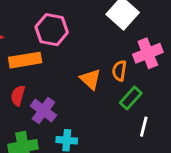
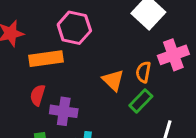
green rectangle: (131, 98) -> (141, 101), moved
purple cross: (43, 111) -> (64, 111), turned -30

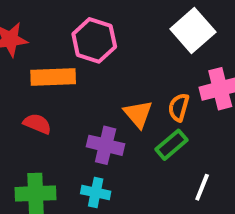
red semicircle: (38, 95) -> (37, 124), turned 90
purple cross: (64, 111) -> (106, 145), moved

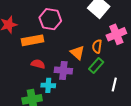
red semicircle: (37, 124) -> (38, 64), moved
cyan cross: (96, 192) -> (48, 85), moved

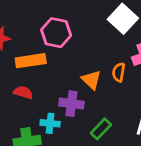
red semicircle: (38, 64) -> (23, 92), moved
green rectangle: (96, 66) -> (101, 129), moved

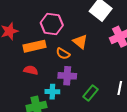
orange semicircle: (119, 72) -> (63, 54), moved, turned -64
orange triangle: (91, 80) -> (80, 42), moved

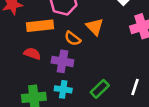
purple cross: (67, 76) -> (62, 61), moved
cyan cross: (52, 92) -> (63, 89), moved

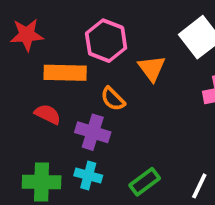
orange triangle: (95, 27) -> (152, 68), moved

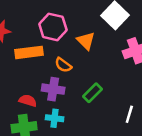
red semicircle: (48, 114) -> (28, 101), moved
green rectangle: (145, 182) -> (92, 93), moved

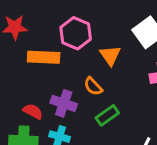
orange semicircle: (63, 65) -> (93, 86), moved

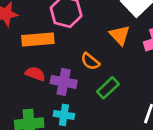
orange triangle: (110, 55) -> (120, 35), moved
red semicircle: (33, 111) -> (35, 74), moved

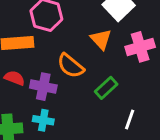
orange semicircle: (90, 61) -> (71, 66), size x1.4
green rectangle: (108, 88) -> (106, 88), moved

